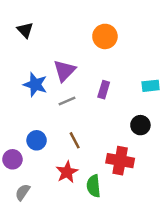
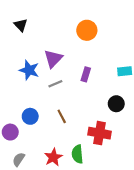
red star: (67, 172) -> (53, 157), moved

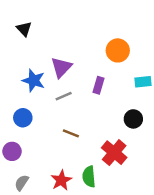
orange circle: (87, 30) -> (118, 50), moved
blue circle: (30, 116) -> (23, 118), moved
brown line: (62, 116) -> (71, 133), turned -40
red cross: (99, 133) -> (114, 153), turned 30

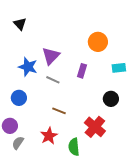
gray line: (64, 96) -> (53, 80), turned 48
red star: (61, 180) -> (49, 136), moved
gray semicircle: (22, 183) -> (18, 143), moved

